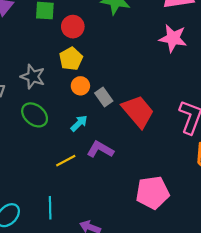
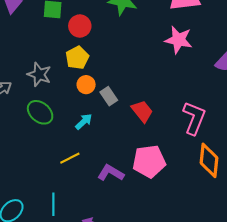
red trapezoid: (138, 111) -> (142, 111), size x0.7
purple L-shape: (100, 149) -> (111, 173), moved
pink pentagon: (153, 193) -> (149, 161), moved

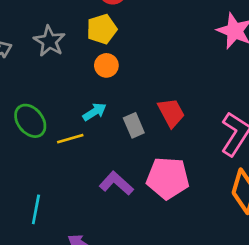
gray rectangle: (109, 96) -> (134, 125), moved
green ellipse: (40, 112) -> (30, 121), moved
yellow line: (70, 158) -> (70, 139), moved

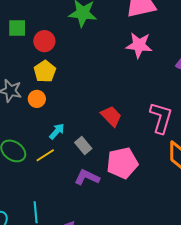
orange circle: (106, 65) -> (37, 99), moved
gray rectangle: (134, 125) -> (83, 146), moved

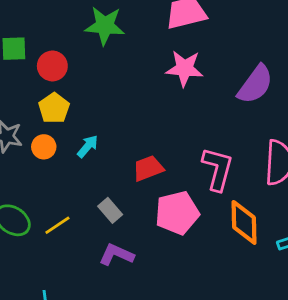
red trapezoid: (111, 116) -> (148, 168), turned -65
cyan arrow: (57, 131) -> (88, 146), moved
pink pentagon: (122, 163) -> (177, 213), moved

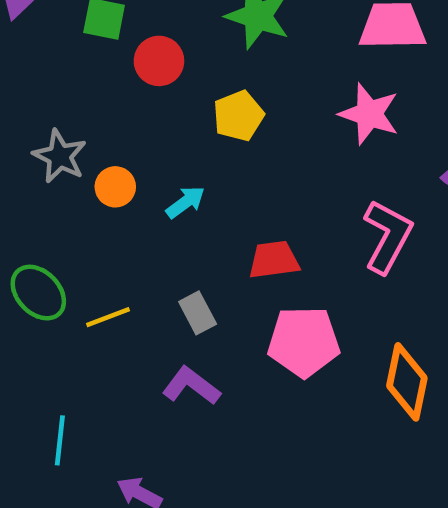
yellow pentagon: (54, 108) -> (238, 116), moved
pink L-shape: (218, 169) -> (388, 236), moved

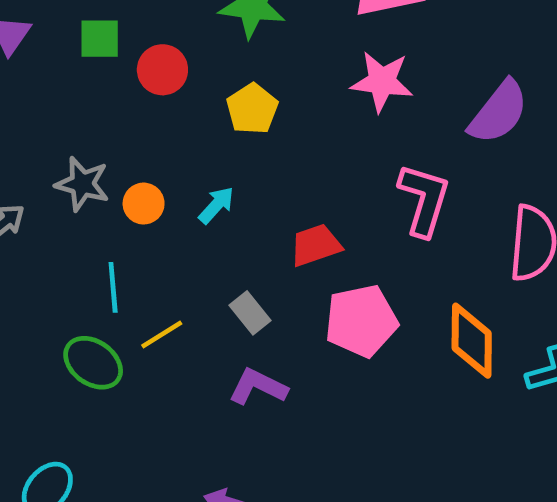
green ellipse: (38, 293) -> (93, 363), moved
cyan line: (60, 440) -> (113, 287), moved

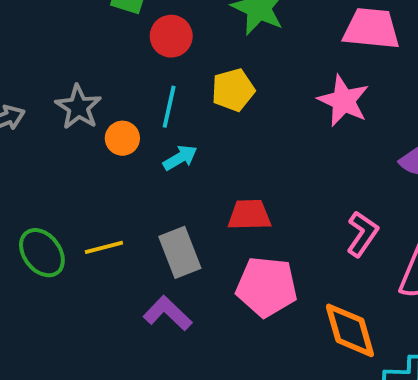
pink L-shape: (424, 200) -> (362, 234), moved, size x0.7
cyan line: (113, 287) -> (169, 107), moved
gray rectangle: (250, 313) -> (180, 252), size x1.4
orange diamond: (472, 341) -> (350, 330), turned -34

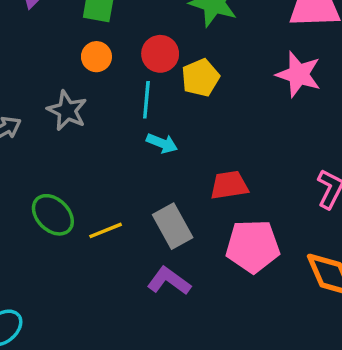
red circle: (171, 36) -> (160, 54), moved
orange circle: (122, 138) -> (96, 57), moved
cyan arrow: (180, 158) -> (162, 143), turned 60
green ellipse: (42, 253) -> (53, 215), moved

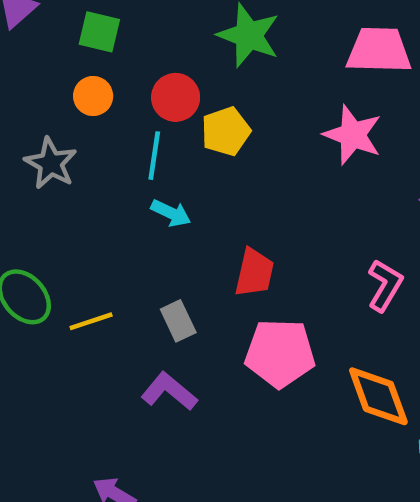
red trapezoid: (229, 185) -> (254, 273), turned 108
gray rectangle: (173, 226) -> (178, 321), size x0.7

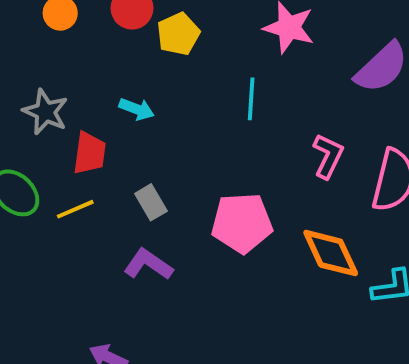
cyan line: (154, 156) -> (251, 99), moved
gray star: (51, 163) -> (45, 112), moved
red trapezoid: (254, 273) -> (90, 153), moved

